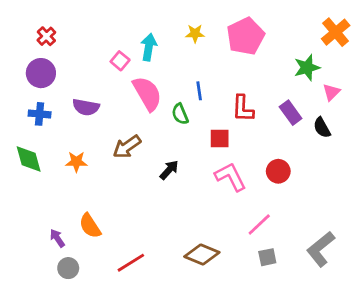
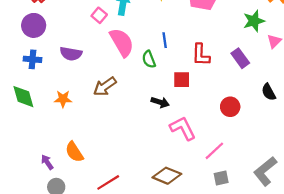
black semicircle: (322, 128) -> (269, 92), moved
black arrow: (169, 170) -> (160, 102), moved, turned 66
pink L-shape: (231, 177) -> (183, 128), moved

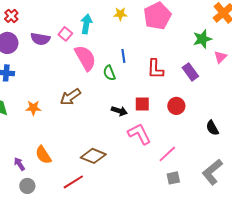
purple semicircle: (71, 54) -> (40, 39), moved
red square: (182, 80) -> (142, 104), moved
black semicircle: (269, 92) -> (212, 128), moved
red circle: (230, 107) -> (176, 106), moved
brown diamond: (167, 176) -> (93, 156), moved

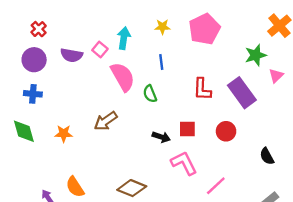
blue line: (123, 56) -> (161, 62), moved
purple rectangle: (190, 72) -> (242, 93), size x1.5

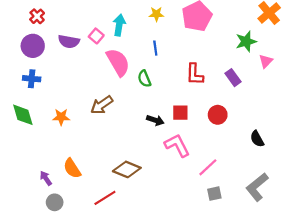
purple rectangle: (242, 93) -> (233, 78), size x0.6

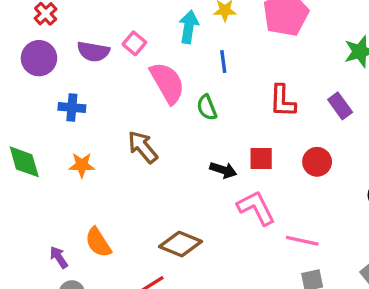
cyan arrow: (119, 25) -> (189, 27), moved
blue cross: (32, 79) -> (72, 107), moved
brown arrow: (102, 105) -> (143, 147), turned 85
pink line: (208, 167) -> (302, 241), turned 55

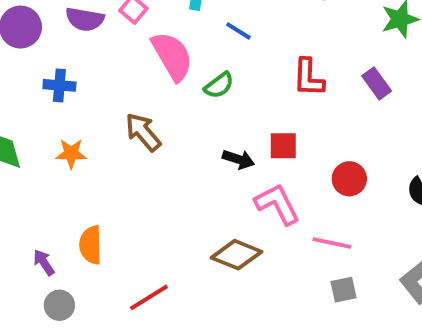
blue line: (223, 61) -> (238, 31), turned -50
green semicircle: (207, 107) -> (219, 85), turned -105
red circle: (317, 162) -> (349, 179), moved
orange semicircle: (98, 242) -> (91, 245), turned 32
brown diamond: (180, 244) -> (236, 255), moved

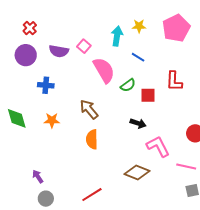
red square: (283, 146) -> (148, 95), moved
orange semicircle: (91, 245) -> (92, 139), moved

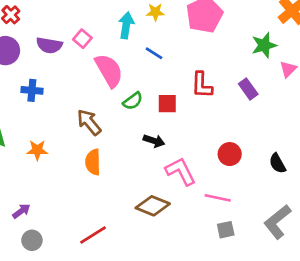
green semicircle: (128, 85) -> (133, 101), moved
orange star: (52, 120) -> (37, 150), moved
purple arrow: (38, 176) -> (21, 211), turned 88

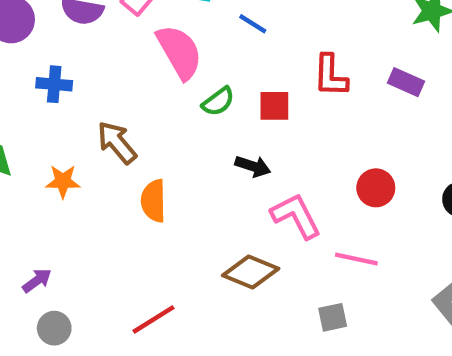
purple rectangle: (248, 89) -> (406, 82), turned -30
brown arrow: (89, 122) -> (117, 143), moved
gray square: (226, 230) -> (333, 317), moved

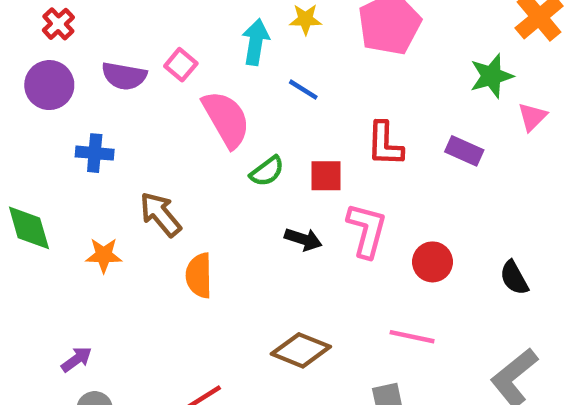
pink L-shape: (296, 216) -> (367, 230), moved, turned 42

